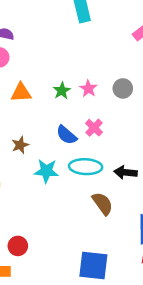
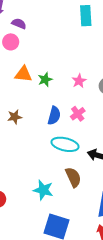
green star: (62, 91) -> (45, 80), moved
blue semicircle: (67, 135) -> (54, 116), turned -126
cyan star: (46, 171) -> (43, 190), moved

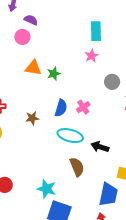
cyan rectangle: (86, 16) -> (96, 31), moved
pink star: (79, 81) -> (92, 56), moved
brown star: (15, 117) -> (32, 118), moved
cyan star: (43, 190) -> (47, 189), moved

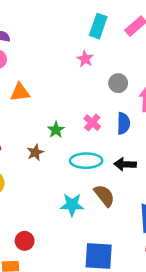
cyan rectangle: (96, 31) -> (98, 26), moved, turned 36
green star: (54, 74) -> (56, 130), moved
blue semicircle: (61, 108) -> (123, 123), moved
cyan star: (47, 189) -> (72, 205), moved

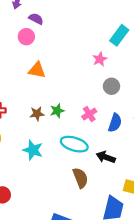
gray circle: (118, 83) -> (111, 86), moved
brown star: (35, 152) -> (37, 114), moved
cyan star: (72, 205) -> (33, 150), moved

